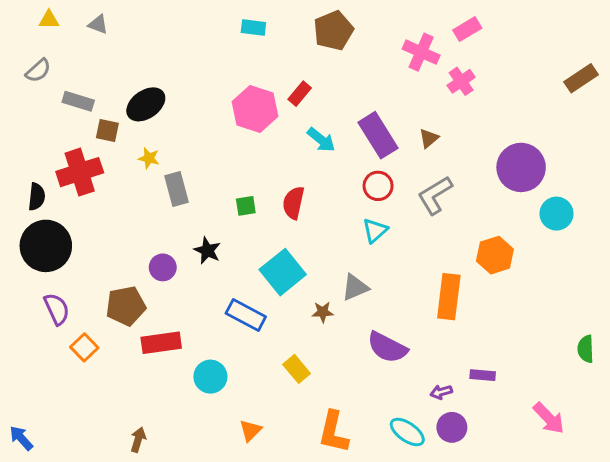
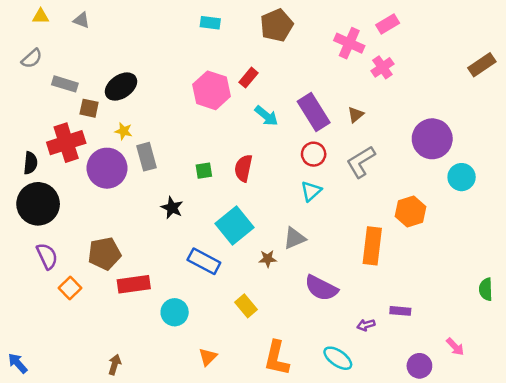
purple circle: (163, 267) -> (107, 168), moved, size x1.8
pink arrow: (549, 418) -> (455, 347), size x0.7
purple circle: (452, 427) -> (419, 366), moved

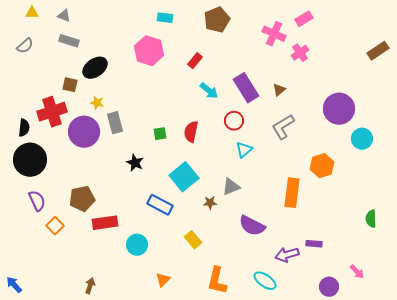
gray rectangle: (65, 84) -> (69, 41), moved
pink hexagon: (212, 90) -> (149, 51), moved
red circle: (314, 154) -> (234, 121), moved
green semicircle: (486, 289) -> (371, 219), moved
purple arrow: (366, 325) -> (287, 255), size x1.6

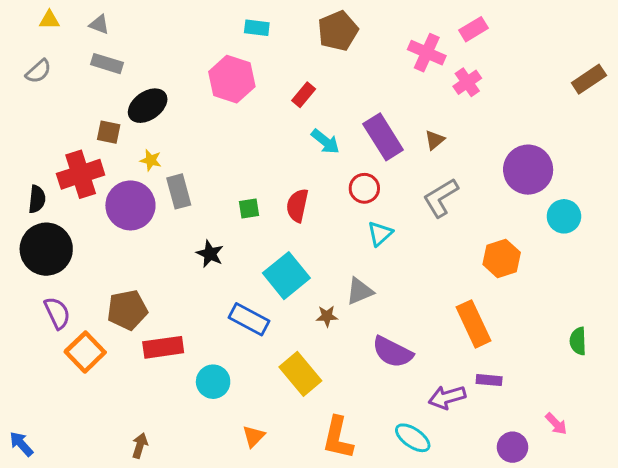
orange rectangle: (292, 193) -> (474, 324), moved, turned -32
orange square: (55, 226) -> (85, 352), size x1.4
yellow rectangle: (193, 240) -> (300, 374), size x1.5

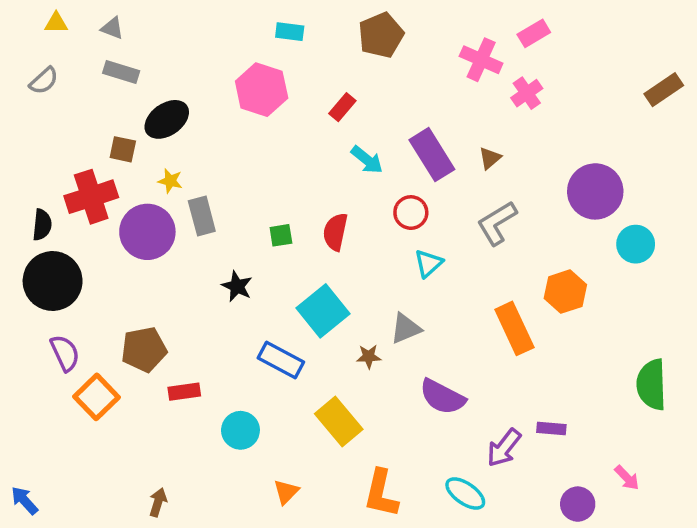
orange rectangle: (474, 324) -> (514, 328), moved
green semicircle: (578, 341) -> (651, 385), size x1.6
red rectangle: (163, 347) -> (184, 392), size x0.7
purple arrow: (447, 397) -> (504, 448), turned -36

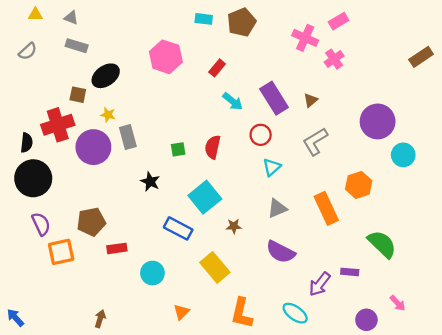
cyan rectangle: (290, 32) -> (204, 19), moved
gray triangle: (406, 328) -> (277, 208), moved
green semicircle: (651, 385) -> (382, 244), moved, turned 136
orange square: (96, 397) -> (61, 252), turned 32

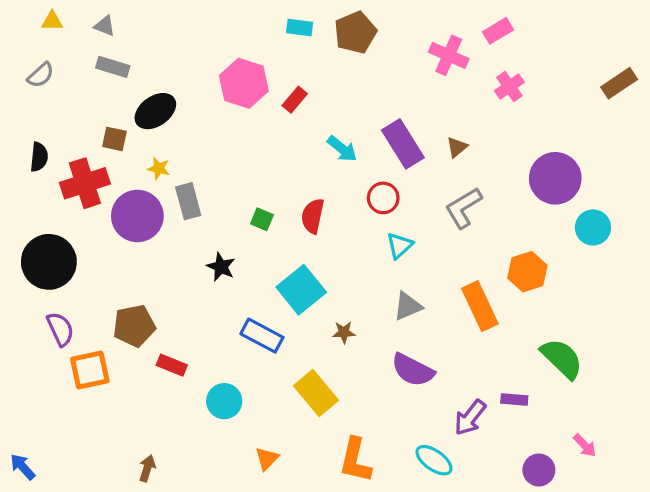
pink cross: (334, 59) -> (509, 87), moved
red rectangle: (217, 68) -> (295, 100), moved
black semicircle: (27, 143) -> (39, 157), moved
green square: (178, 149) -> (262, 219), turned 32
red rectangle: (117, 248) -> (172, 365), turned 30

